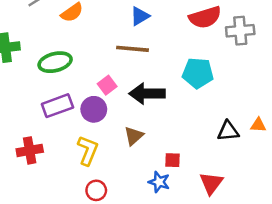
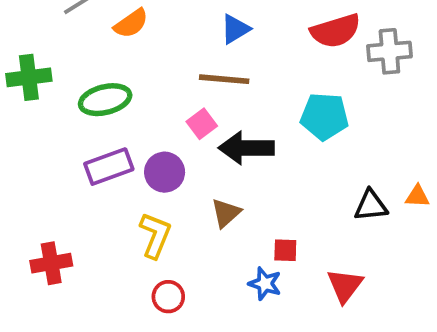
pink square: (107, 85) -> (202, 124), moved
red cross: (30, 150) -> (51, 263), moved

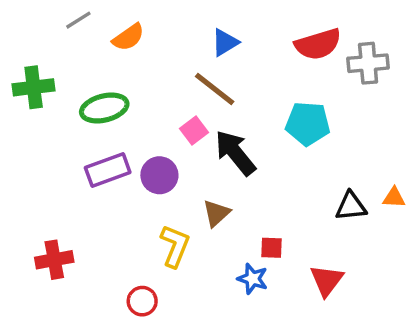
brown line: (224, 79) -> (215, 89), turned 33
black arrow: (246, 148) -> (235, 153), turned 51
yellow L-shape: (155, 235) -> (175, 246), moved
red circle: (168, 297) -> (142, 301), moved

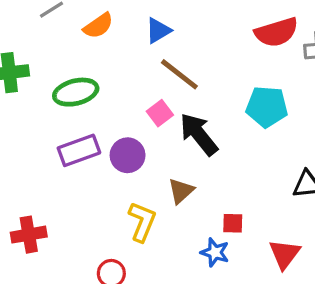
blue triangle: (225, 42) -> (158, 31), moved

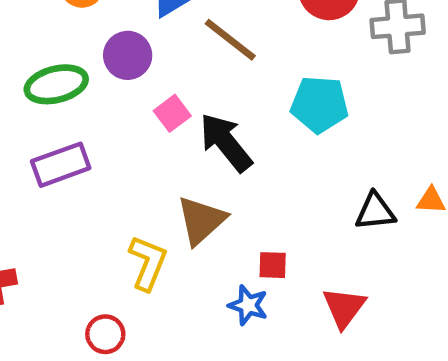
brown line: (179, 74) -> (230, 40), moved
purple circle: (128, 155) -> (128, 55), moved
brown triangle: (181, 191) -> (201, 220), size x1.4

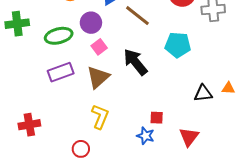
pink square: (172, 113) -> (99, 47), moved
brown triangle: (201, 220) -> (98, 77), moved

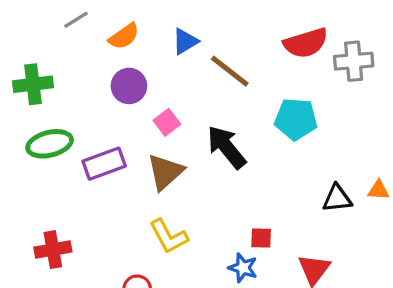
purple circle: (91, 23) -> (129, 86), moved
green ellipse: (59, 36) -> (50, 144), moved
yellow L-shape: (100, 117) -> (169, 236), turned 130

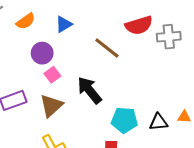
brown line: (230, 71) -> (107, 48), moved
purple circle: (129, 86) -> (42, 53), moved
cyan pentagon: (296, 119) -> (124, 120), moved

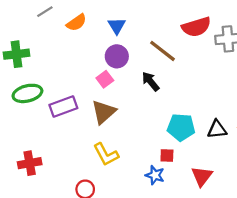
blue triangle: (64, 24) -> (117, 26), turned -30
purple circle: (42, 53) -> (117, 56), moved
black arrow: (89, 90) -> (151, 81), moved, size x0.7

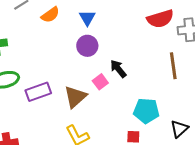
brown line: (163, 51) -> (173, 66), moved, turned 44
pink square: (105, 79) -> (100, 82), moved
black triangle: (217, 129) -> (179, 129), moved, turned -36

